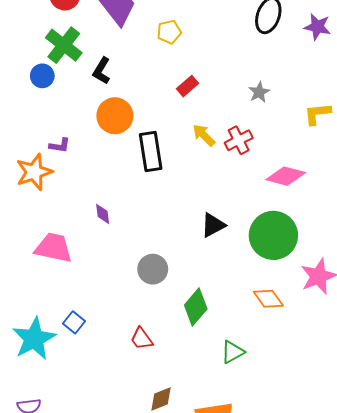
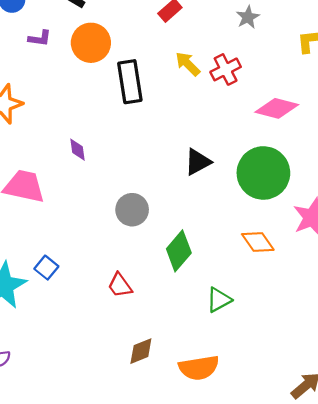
purple L-shape: (60, 145) -> (40, 38), moved

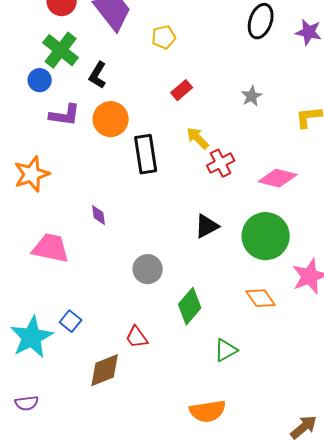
purple L-shape: (40, 38) -> (65, 115), size x1.5
red cross: (226, 69) -> (221, 163), moved
brown diamond: (141, 351) -> (105, 370), moved, size x1.4

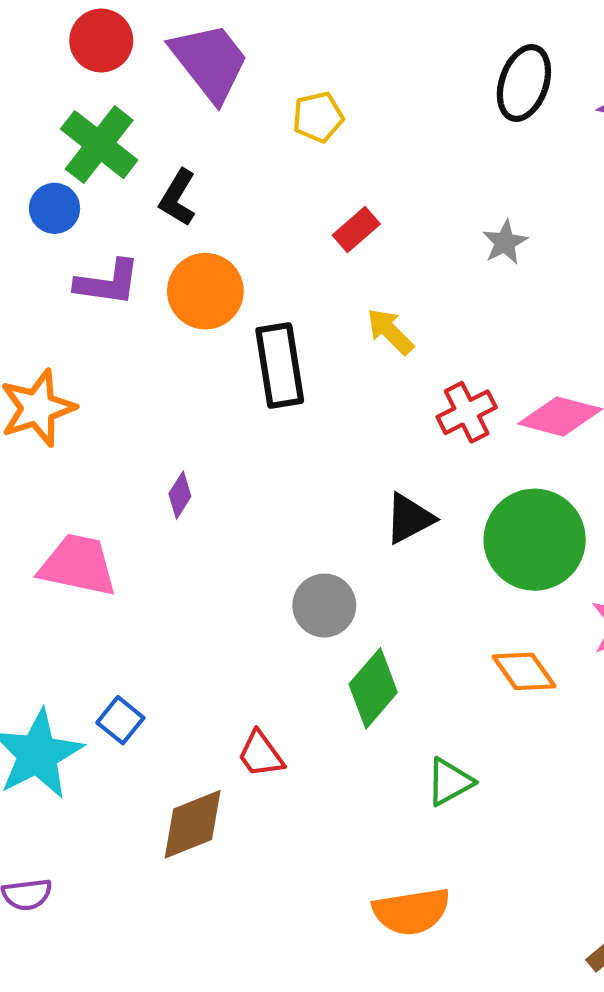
red cross: (221, 163) -> (467, 412), moved
purple diamond: (99, 215) -> (180, 495), turned 40
gray circle: (148, 269) -> (324, 606), moved

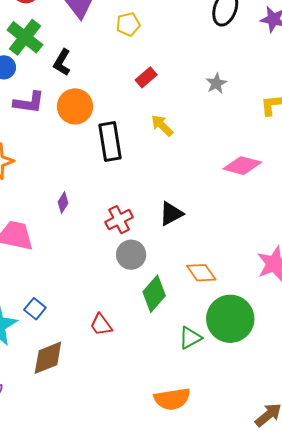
red cross: (467, 412) -> (119, 220), moved
green circle: (535, 540) -> (230, 319), moved
orange diamond: (524, 671) -> (201, 273), moved
brown diamond: (193, 824) -> (48, 358), moved

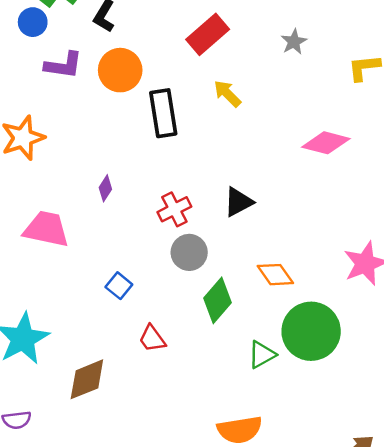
red rectangle: (146, 77) -> (208, 34), size x1.6
blue square: (35, 309) -> (119, 286), moved

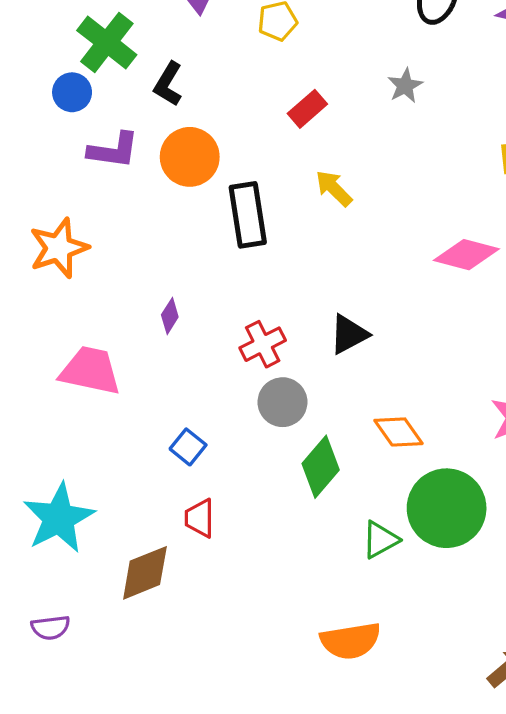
red rectangle: (208, 34) -> (307, 109), size x0.7
gray star: (294, 42) -> (405, 86), moved
red trapezoid: (152, 339) -> (200, 518), moved, turned 36

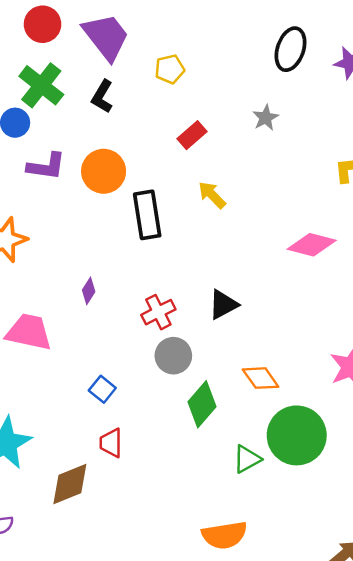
black L-shape: (168, 84) -> (102, 96), moved

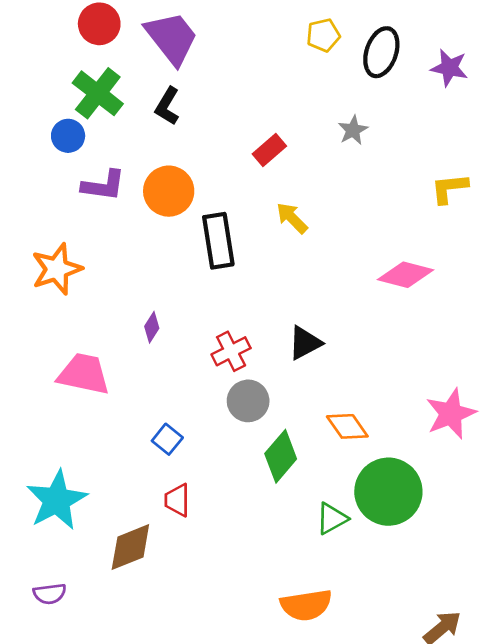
yellow pentagon: (170, 69) -> (323, 35), moved

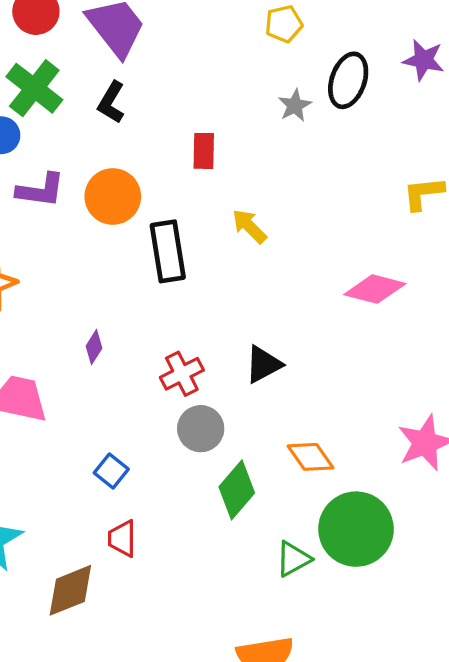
black ellipse: (381, 52) -> (348, 80), moved
gray star: (353, 130) -> (295, 105), moved
red rectangle: (269, 150) -> (204, 151), moved, turned -48

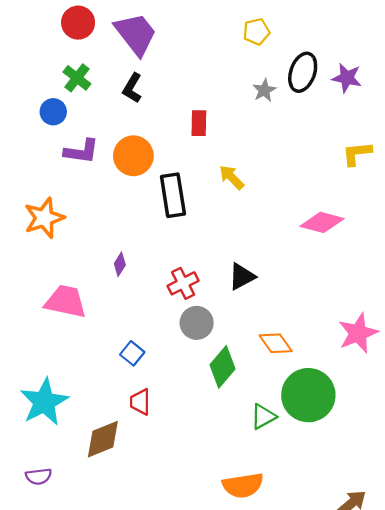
purple star: (423, 60) -> (347, 78), moved
green cross: (34, 88) -> (77, 78), size x0.7

